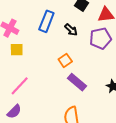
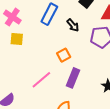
purple rectangle: (77, 82) -> (73, 78), turned 66
pink line: (20, 86) -> (41, 80), moved

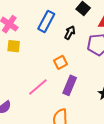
black arrow: (73, 25) -> (70, 33), turned -112

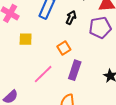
yellow square: (14, 46) -> (26, 39), moved

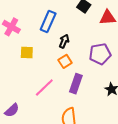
black arrow: (71, 18) -> (64, 41), moved
purple pentagon: (100, 28) -> (100, 54), moved

